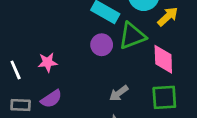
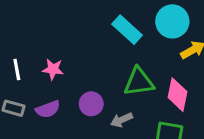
green triangle: (132, 36) -> (139, 82), moved
purple circle: (102, 45) -> (91, 104), moved

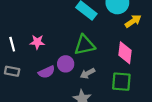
green triangle: (139, 82) -> (85, 45), moved
purple semicircle: (48, 109) -> (47, 72), moved

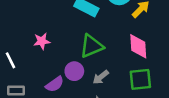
pink star: (37, 42) -> (42, 41), moved

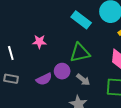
gray arrow: (101, 77) -> (83, 80), turned -112

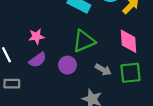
purple semicircle: (44, 79) -> (38, 60), moved
gray arrow: (83, 80) -> (103, 70), moved

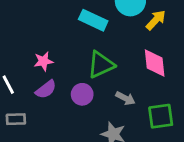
green square: (131, 73) -> (161, 116), moved

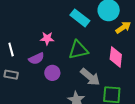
pink star: (43, 61) -> (47, 38), moved
purple circle: (82, 94) -> (52, 73), moved
gray arrow: (125, 98) -> (90, 77), size x1.5

